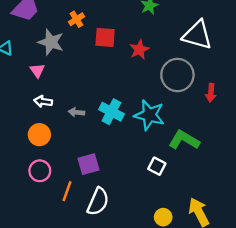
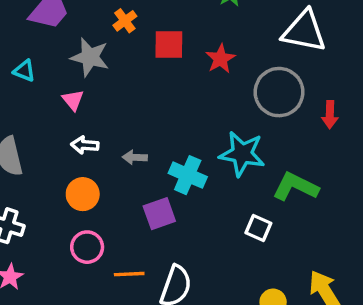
cyan cross: (111, 112) -> (188, 175), moved
purple square: (88, 164) -> (159, 214), moved
orange line: (67, 191) -> (129, 274), turned 72

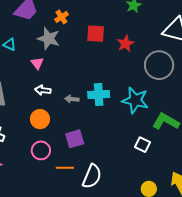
orange cross: (125, 21) -> (61, 17), moved
cyan cross: (188, 175) -> (99, 95), moved, turned -30
purple square: (159, 214) -> (75, 139), moved

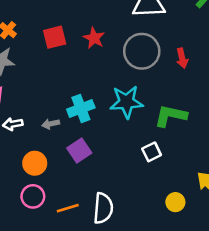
orange circle: (40, 119) -> (35, 163), moved
purple square: (75, 139) -> (79, 150), moved
white square: (143, 145) -> (152, 152), turned -35

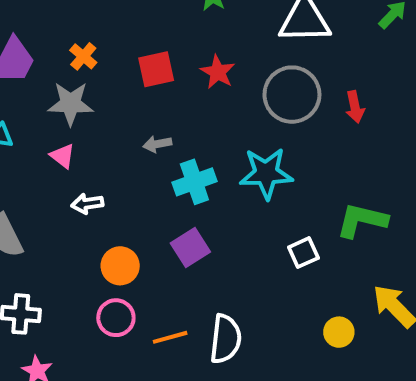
green L-shape: (171, 116) -> (362, 220), moved
gray arrow: (51, 124) -> (157, 144), moved

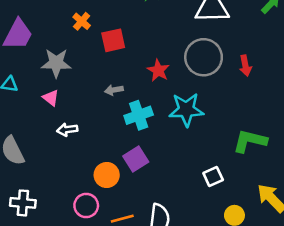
orange cross: (83, 56) -> (82, 21), moved
red star: (218, 72) -> (158, 70), moved
white square: (303, 253) -> (213, 176), moved
orange circle: (120, 266) -> (107, 175), moved

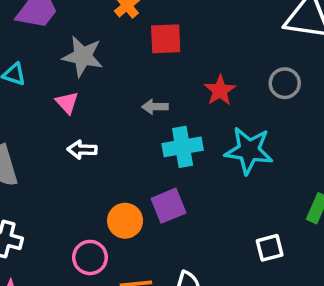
gray circle: (204, 57) -> (285, 83), size x0.6

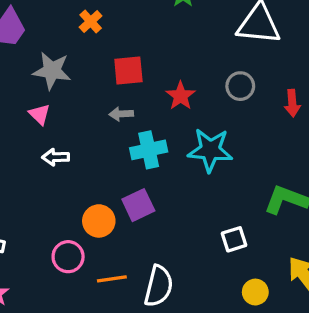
red square: (166, 39) -> (128, 70), moved

